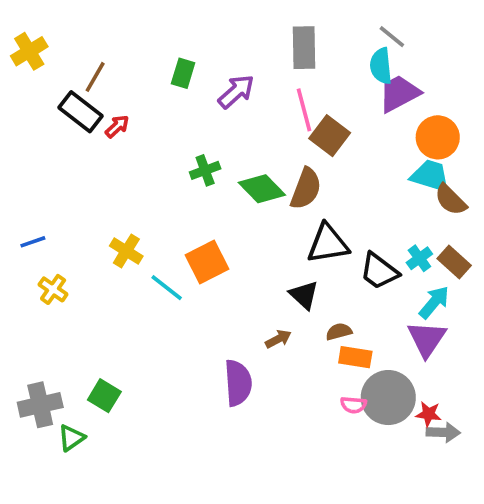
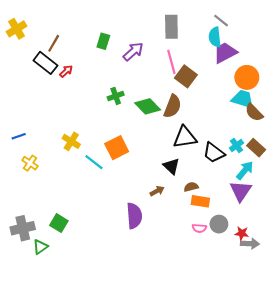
gray circle: (388, 398) -> (219, 224), size x0.6

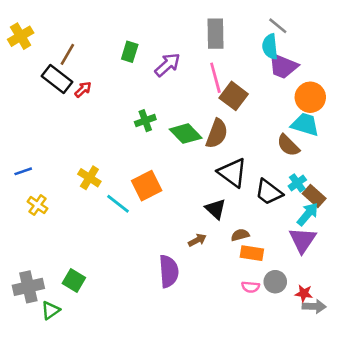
purple trapezoid: (225, 53) -> (283, 66), turned -130
brown semicircle: (254, 113) -> (288, 145), moved
black triangle: (185, 137) -> (232, 173), turned 45
brown rectangle: (256, 148) -> (314, 196), moved

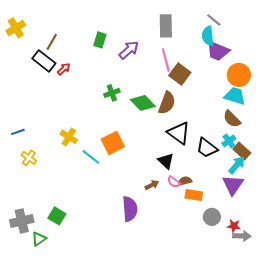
brown semicircle: (288, 145) -> (232, 119), moved
pink semicircle: (251, 287) -> (174, 182), moved, turned 32

